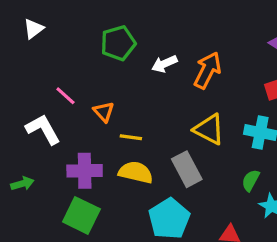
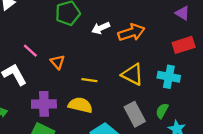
orange arrow: (208, 70) -> (131, 32), turned 45
yellow line: (131, 137) -> (89, 80), moved
gray rectangle: (187, 169) -> (135, 114), moved

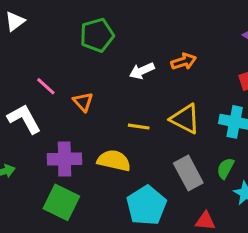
white arrow: (101, 28) -> (142, 71), moved
orange arrow: (131, 32) -> (184, 62), size x0.7
yellow line: (89, 80) -> (139, 127), moved

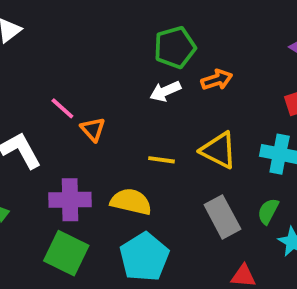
green pentagon: (97, 35) -> (175, 47), moved
pink line: (46, 86) -> (62, 108), moved
cyan pentagon: (146, 205) -> (144, 257), moved

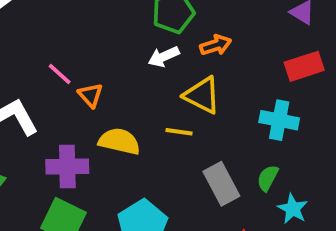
yellow triangle: (219, 150) -> (202, 95), moved
yellow line: (161, 160) -> (179, 132), moved
yellow semicircle: (131, 202) -> (119, 141), moved

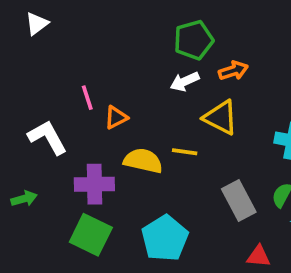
pink line: (60, 74) -> (87, 98), turned 30
orange triangle: (90, 95) -> (116, 117), turned 45
yellow line: (179, 132) -> (185, 152), moved

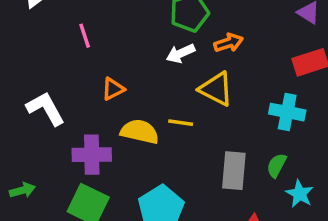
pink line: (87, 98) -> (85, 36), moved
green arrow: (24, 199) -> (22, 190), moved
gray rectangle: (239, 200) -> (234, 171), turned 33

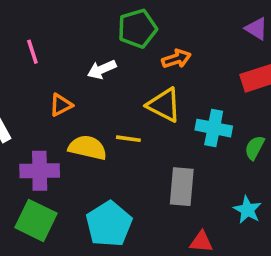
white arrow: (181, 53) -> (102, 69), moved
cyan cross: (287, 112) -> (214, 128), moved
green semicircle: (277, 165) -> (255, 148), moved

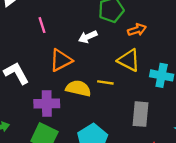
orange triangle: (61, 105) -> (61, 60), size x1.5

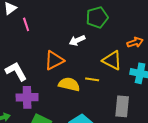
pink line: (42, 25) -> (26, 24), moved
orange arrow: (137, 30) -> (135, 42), moved
purple cross: (47, 104) -> (27, 97), moved

